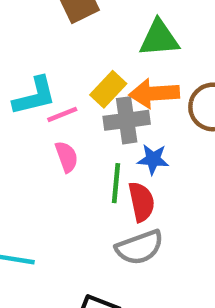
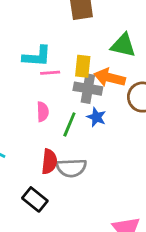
yellow rectangle: (108, 89) -> (83, 66), turned -55
pink semicircle: (67, 157) -> (43, 112), moved
red semicircle: (141, 202) -> (49, 162), moved

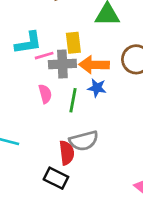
orange arrow: (110, 78) -> (94, 65), moved
gray cross: (88, 89) -> (62, 64), moved
red semicircle: (49, 162) -> (67, 153), moved

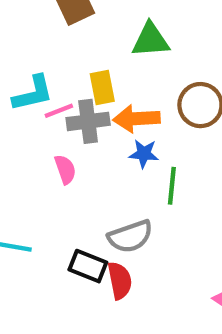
green line: (73, 100) -> (172, 186), moved
red semicircle: (67, 153) -> (120, 281), moved
black rectangle: (56, 178) -> (88, 266), moved

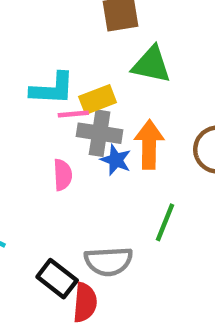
green triangle: (151, 40) -> (151, 65), moved
yellow rectangle: (102, 87) -> (98, 100), moved, turned 64
orange arrow: (137, 119) -> (149, 145), turned 78
blue star: (144, 154) -> (116, 160), moved

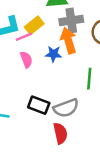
gray cross: (100, 133) -> (71, 20), moved
pink semicircle: (63, 175) -> (26, 60), moved
black rectangle: (57, 279) -> (39, 105), moved

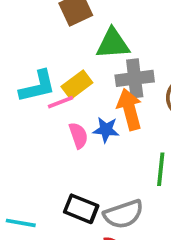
pink semicircle: (26, 60) -> (78, 135), moved

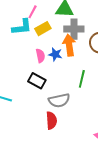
pink line: (61, 102) -> (33, 12), moved, turned -48
black rectangle: (81, 209) -> (37, 81), moved

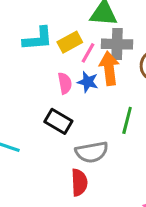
pink line: (33, 12) -> (88, 53), moved

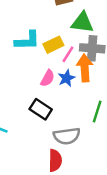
blue star: (88, 82) -> (66, 78), turned 30
pink semicircle: (65, 83) -> (48, 78), turned 36

